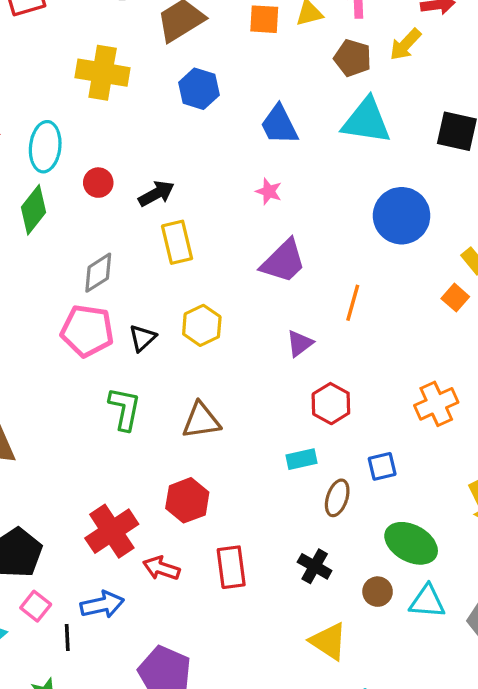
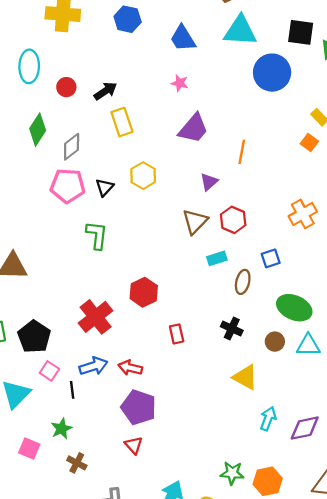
green diamond: (33, 210) -> (38, 130), moved
blue circle: (402, 216) -> (272, 73), moved
brown triangle: (201, 420) -> (195, 222), moved, turned -32
red rectangle: (231, 567) -> (177, 334), size x0.7
red arrow: (161, 568) -> (130, 368), moved

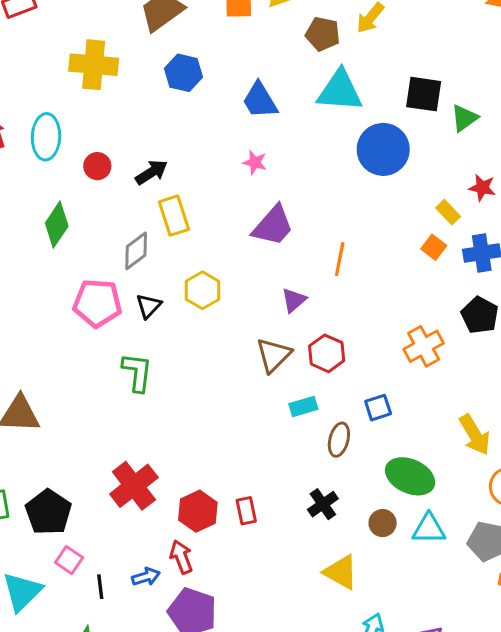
gray diamond: (72, 147) -> (136, 251), moved
red hexagon: (144, 292) -> (198, 511), moved
black cross: (232, 328) -> (323, 504), turned 30
blue arrow: (93, 366) -> (146, 577), moved, size x0.7
red arrow: (130, 368) -> (181, 557), turned 55

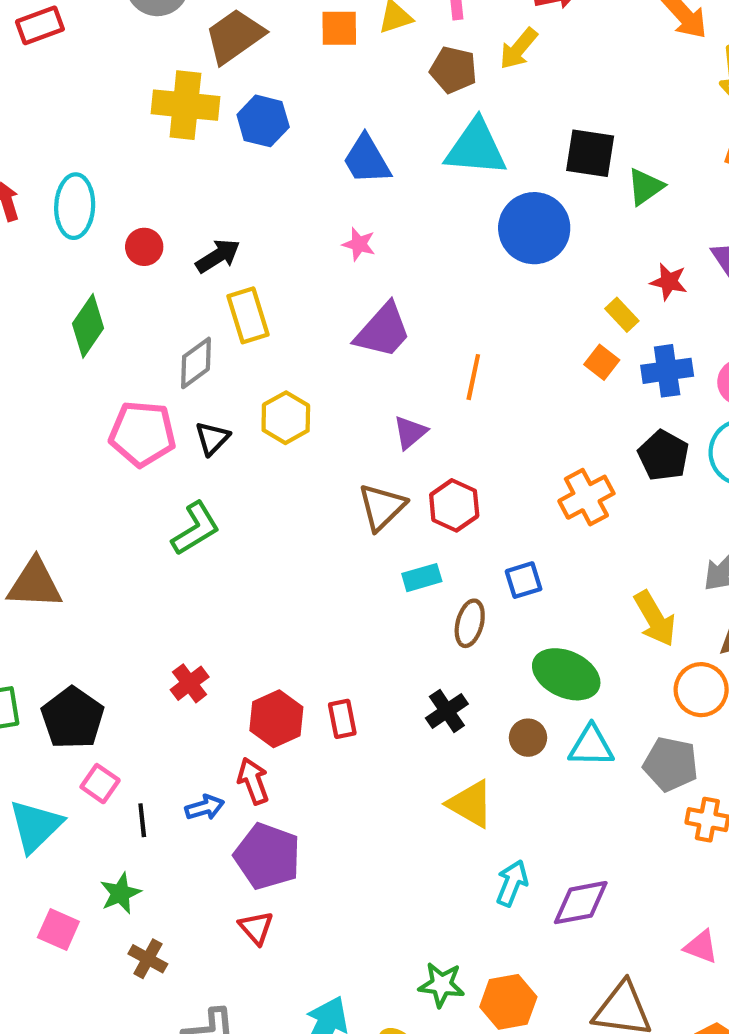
yellow cross: (94, 65) -> (185, 105), moved
green L-shape: (137, 372) -> (196, 529), turned 51
red cross: (134, 486) -> (190, 683), size x0.6

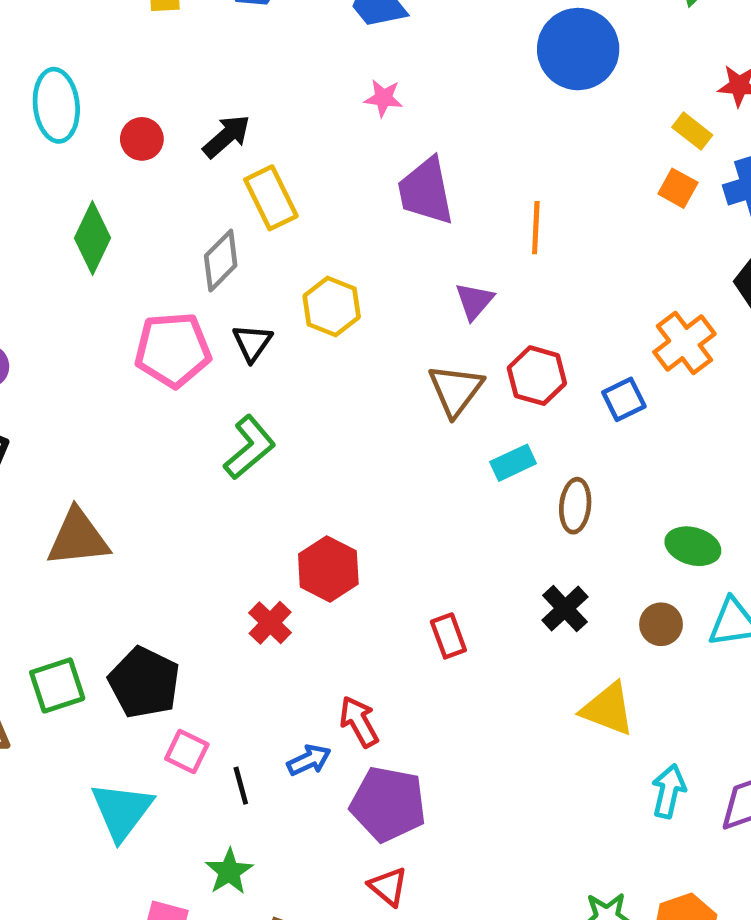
purple trapezoid: (383, 331) -> (426, 191), turned 136
blue square: (524, 580) -> (624, 399), moved
green ellipse: (566, 674) -> (693, 546), size x0.7
red hexagon: (276, 719) -> (328, 569), moved

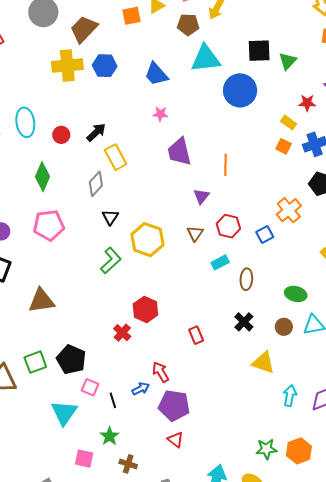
yellow hexagon: (332, 307) -> (147, 240), moved, size x1.4
pink pentagon: (173, 350) -> (49, 225), moved
brown triangle: (456, 390) -> (195, 233), size x0.7

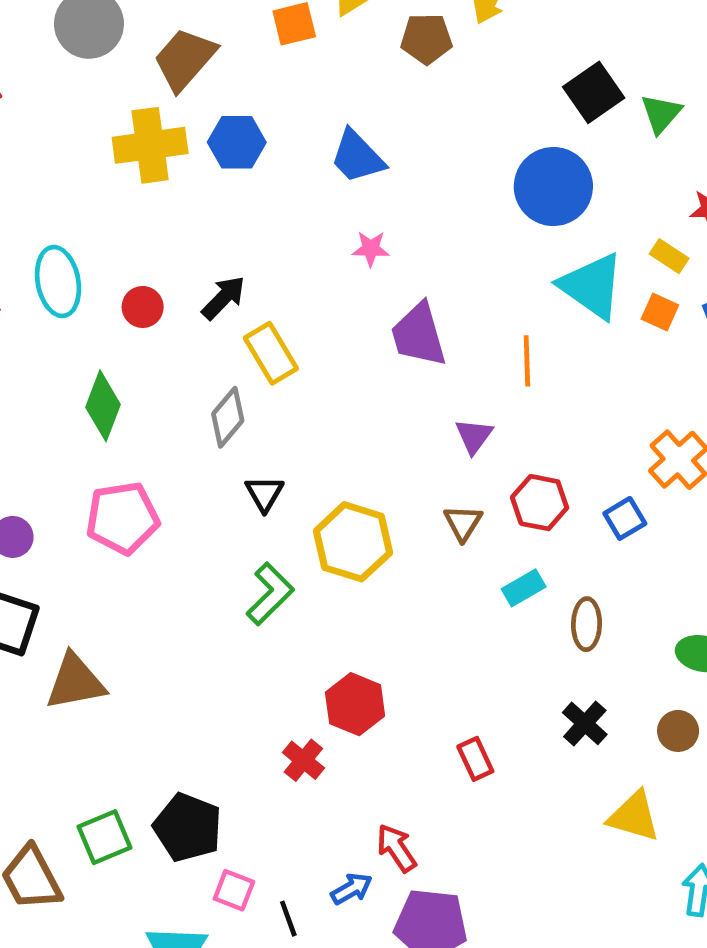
black square: (259, 51) -> (594, 92), turned -30
cyan triangle: (206, 59) -> (592, 286), moved, turned 44
brown triangle: (41, 301) -> (75, 682), moved

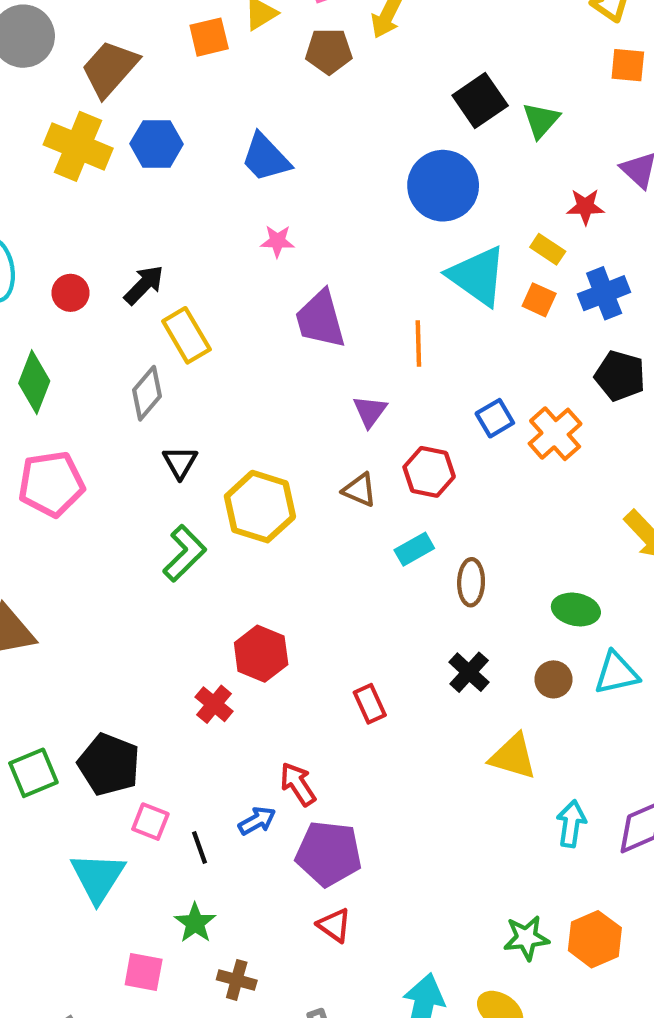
yellow cross: (150, 145) -> (78, 146), turned 30
blue square: (625, 518) -> (495, 418), moved
brown triangle: (463, 523) -> (360, 490), turned -39

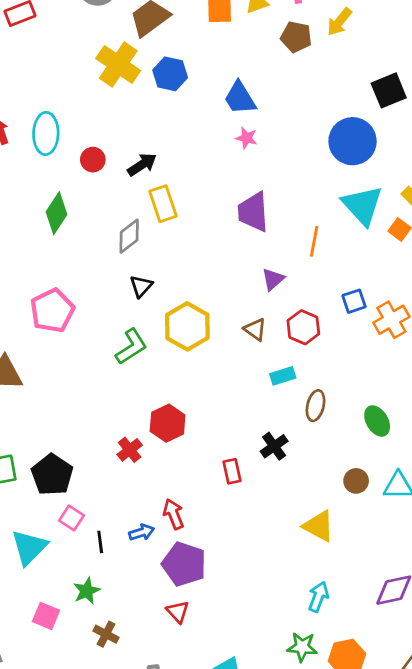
pink star: (277, 241) -> (247, 138), moved
pink pentagon: (51, 484) -> (52, 311), moved, turned -30
green ellipse: (576, 609) -> (377, 421), moved, turned 36
black cross: (469, 672) -> (274, 446), moved
cyan arrow: (571, 824) -> (318, 597), moved

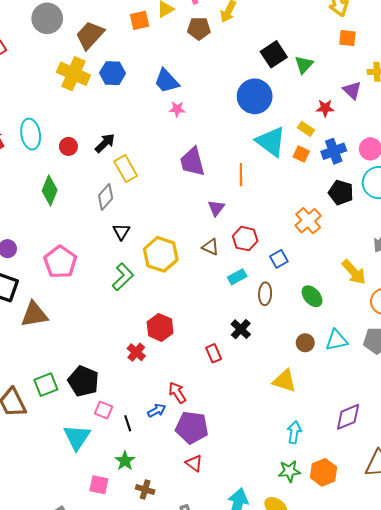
blue square: (354, 301) -> (279, 259), moved

